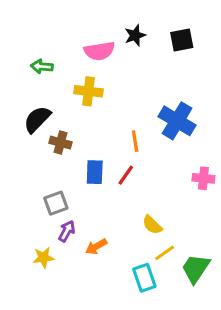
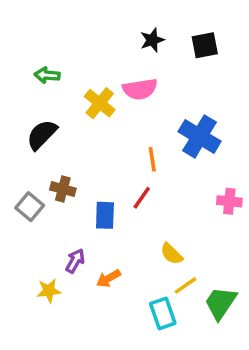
pink semicircle: (99, 51) -> (140, 89), moved
yellow cross: (88, 91) -> (100, 103), turned 32
brown cross: (61, 143) -> (63, 189), moved
blue rectangle: (95, 172) -> (105, 215), moved
gray square: (56, 203) -> (30, 207), moved, turned -30

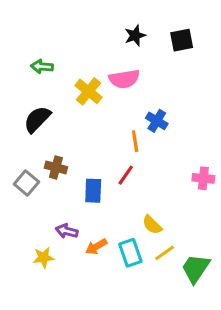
blue cross: (200, 136) -> (157, 121), moved, size x0.6
purple arrow: (75, 261) -> (67, 231), turned -105
cyan rectangle: (163, 313) -> (130, 253), moved

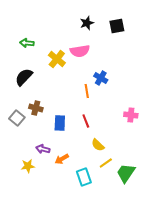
red line: (126, 175) -> (86, 121), moved, turned -56
cyan rectangle: (130, 253) -> (84, 177), moved

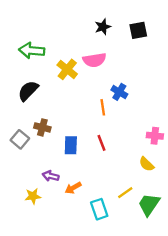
green arrow: (27, 43) -> (32, 51), size x1.5
yellow semicircle: (98, 145) -> (147, 164), moved

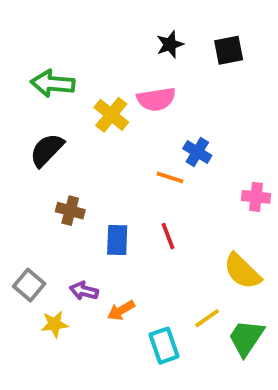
orange line: (103, 107) -> (170, 177), turned -63
pink cross: (155, 136) -> (256, 197), moved
gray square: (20, 139) -> (29, 285), moved
yellow semicircle: (147, 164) -> (242, 271), size x1.5

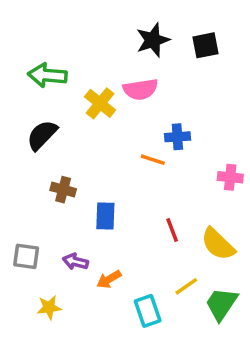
black star: (170, 44) -> (153, 40), size x1.4
blue cross: (197, 152) -> (177, 137), turned -35
red line: (168, 236) -> (172, 230), moved
gray square: (29, 285) -> (26, 256), turned -32
yellow star: (55, 324) -> (49, 307), moved

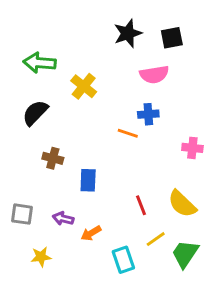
pink semicircle: (141, 89) -> (154, 74), moved
red line: (172, 230) -> (141, 205), moved

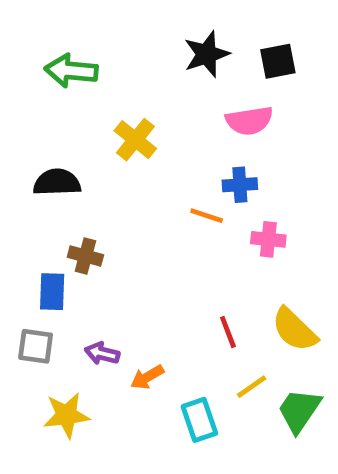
green arrow: (40, 63) -> (71, 71), moved
black semicircle: (35, 113) -> (57, 182), turned 44
pink cross: (192, 148) -> (268, 239), moved
blue rectangle: (88, 180) -> (52, 292), moved
yellow star: (41, 257) -> (66, 415), size x1.4

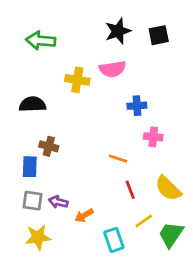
pink semicircle: (249, 121) -> (113, 69), moved
yellow cross: (135, 140) -> (77, 80), turned -30
orange line: (207, 216) -> (118, 159), moved
gray square: (36, 346) -> (33, 201), moved

